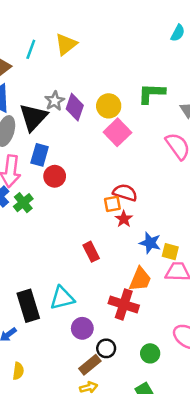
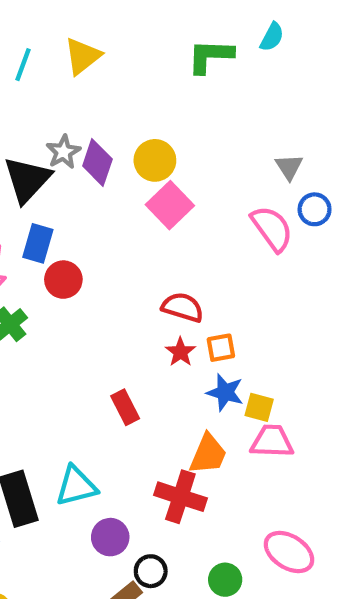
green L-shape: (151, 93) -> (210, 56), moved
orange square: (112, 204) -> (221, 348), moved

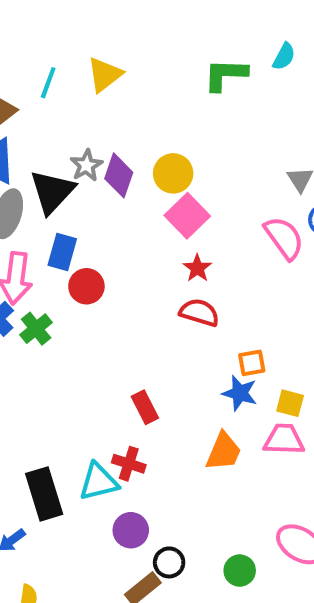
orange square: (221, 348) -> (252, 363), moved
red star: (180, 352) -> (197, 268), moved
yellow square: (259, 407) -> (290, 403), moved
red cross: (180, 497) -> (129, 464), moved, size x0.7

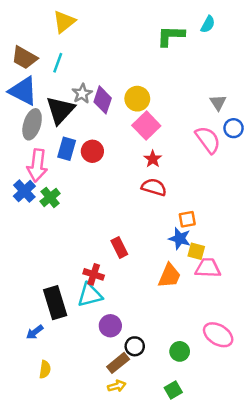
yellow triangle: (105, 75) -> (64, 22), moved
cyan line: (48, 83) -> (58, 63), moved
red circle: (86, 286) -> (92, 151), moved
yellow square: (290, 403) -> (196, 251), moved
red cross: (129, 464) -> (94, 274), moved

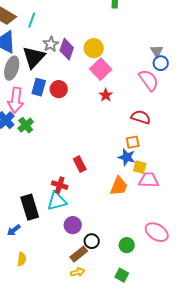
blue circle: (234, 128) -> (161, 63), moved
red semicircle: (154, 187) -> (141, 117), moved
green square: (173, 390) -> (122, 275), turned -32

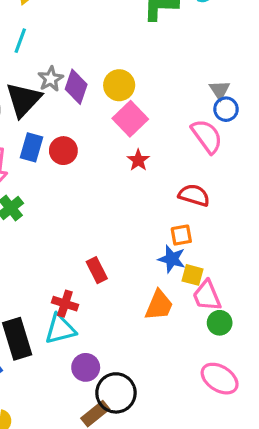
pink trapezoid: (149, 180) -> (207, 296), turned -115
black circle: (92, 241) -> (116, 393), size x1.6
green circle: (127, 245) -> (220, 323), moved

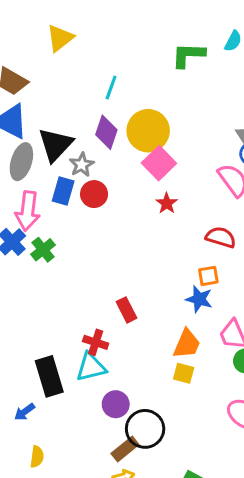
cyan line: (20, 41) -> (111, 87), moved
gray star: (51, 79) -> (82, 165), moved
yellow circle: (119, 85) -> (148, 131), size x1.4
yellow square: (193, 275) -> (184, 373), moved

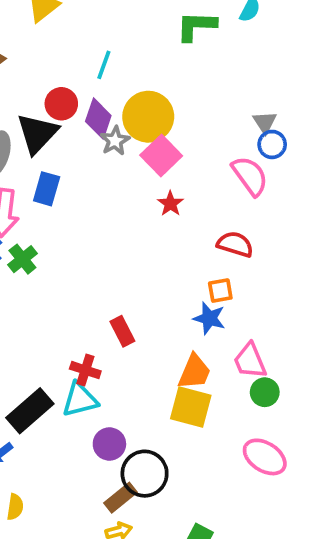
gray star: (82, 165) -> (115, 141), moved
red circle: (94, 194) -> (61, 104), moved
yellow square: (184, 373) -> (191, 407), size x1.6
black rectangle: (49, 376) -> (30, 411), turned 66

